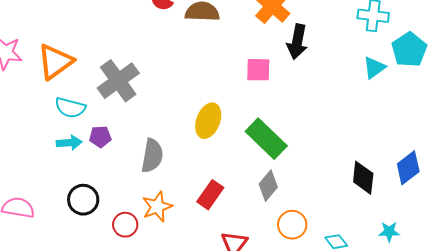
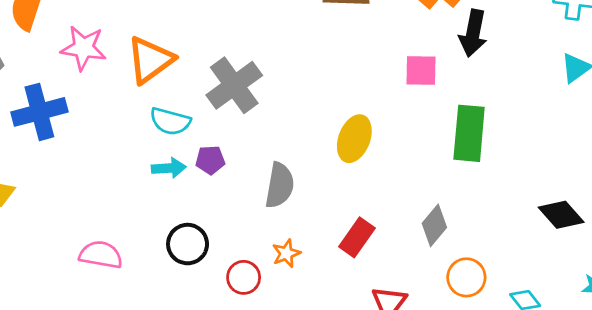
green rectangle: (266, 139) -> (469, 133), moved, turned 51
black diamond: (363, 178) -> (561, 215), turned -48
orange star: (157, 207) -> (286, 253), size x0.7

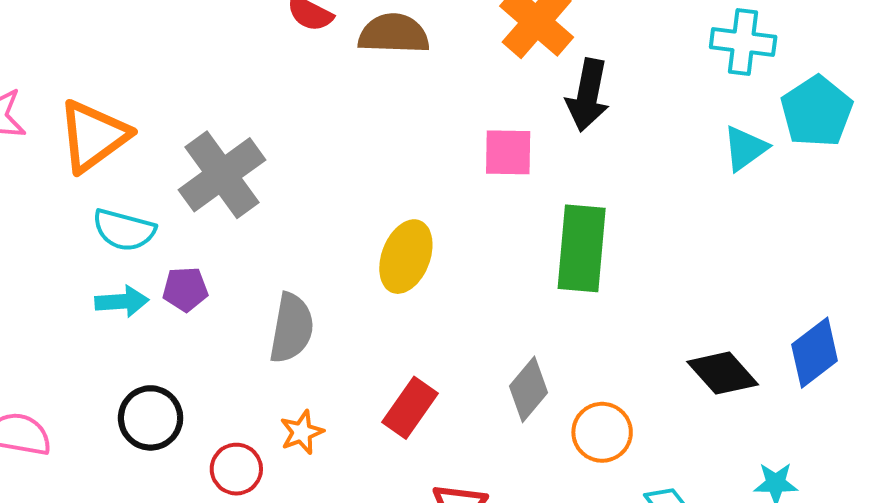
orange circle: (466, 277) -> (602, 432), moved

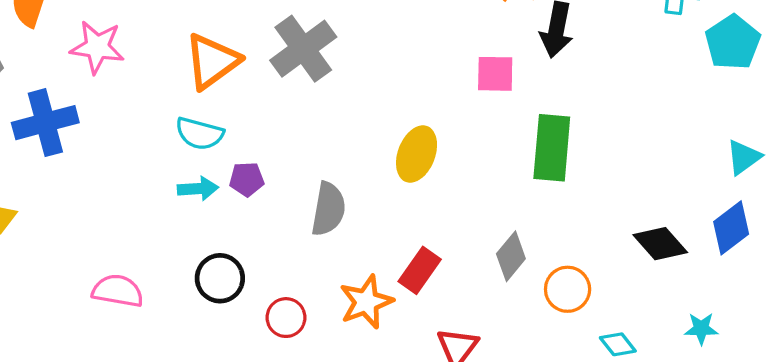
orange triangle: (93, 136) -> (212, 61), moved
cyan triangle: (745, 148) -> (744, 157), moved
gray cross: (222, 175) -> (303, 49), moved
orange star: (302, 432) -> (366, 302), moved, size x1.6

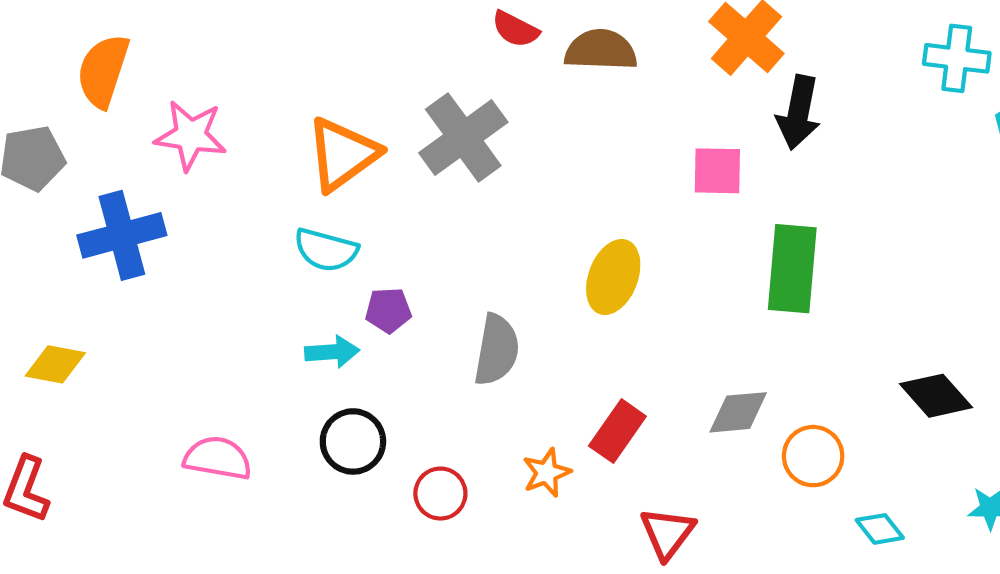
cyan arrow: (198, 189) -> (332, 352), moved
gray diamond: (511, 256) -> (738, 412), turned 45
orange star: (366, 302) -> (547, 473), size x0.7

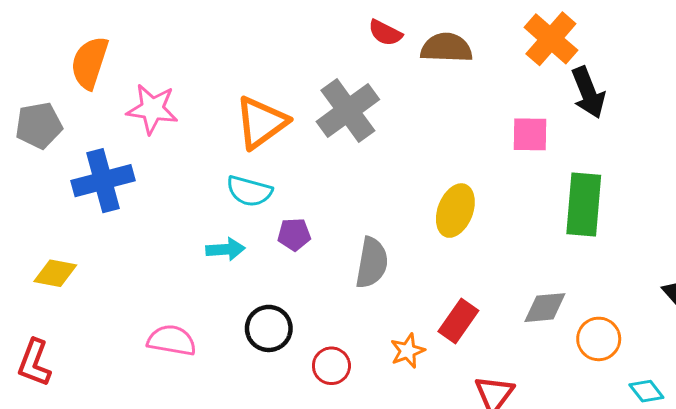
black arrow: (799, 112) -> (588, 93), turned -33
cyan arrow: (332, 352) -> (225, 249), moved

